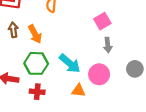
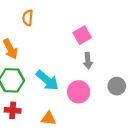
orange triangle: (78, 91) -> (49, 118), moved

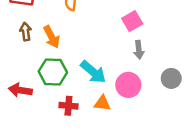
red cross: (13, 110) -> (68, 106), moved
orange triangle: (49, 118) -> (102, 103), moved

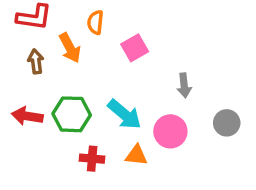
pink square: (132, 21) -> (135, 48), moved
orange arrow: (52, 37) -> (70, 48), moved
red arrow: (20, 90) -> (27, 116), moved

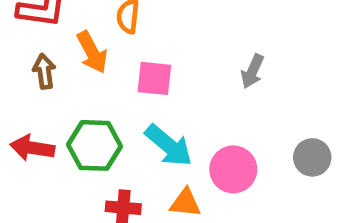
pink square: (135, 48) -> (154, 78), moved, turned 36
gray arrow: (184, 85) -> (252, 71), moved, turned 30

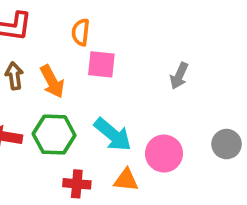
orange arrow: (92, 52) -> (52, 82), moved
pink square: (154, 78) -> (101, 64), moved

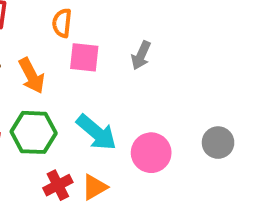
gray arrow: (179, 76) -> (141, 55), moved
orange triangle: (126, 180) -> (94, 187), moved, turned -36
red cross: (77, 184) -> (58, 185), turned -32

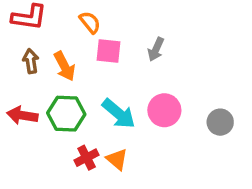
orange semicircle: (62, 23) -> (90, 22), turned 135
pink circle: (151, 153) -> (164, 110), moved
orange triangle: (94, 187) -> (117, 159), turned -50

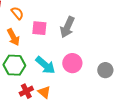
orange semicircle: (90, 22) -> (17, 13), moved
gray arrow: (156, 49) -> (67, 27), size x1.5

